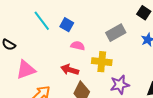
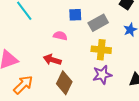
blue square: (67, 25) -> (75, 15), moved, turned -32
yellow cross: (102, 62) -> (101, 50), moved

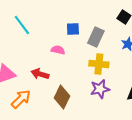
gray rectangle: (98, 23) -> (96, 37), turned -36
red arrow: (52, 60) -> (40, 74), moved

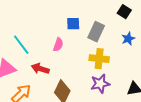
cyan line: (22, 25) -> (21, 45), moved
pink semicircle: (58, 50) -> (58, 45), turned 96

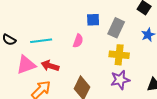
cyan line: (21, 45) -> (41, 41), turned -60
red arrow: (40, 69) -> (50, 66), moved

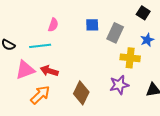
pink semicircle: (78, 41) -> (53, 25), moved
yellow cross: (119, 55) -> (130, 58), moved

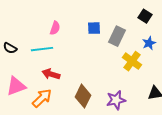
yellow cross: (130, 58) -> (132, 61), turned 30
pink triangle: (25, 70) -> (16, 86), moved
purple star: (119, 85) -> (116, 100), moved

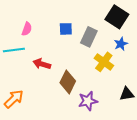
black square: (145, 16) -> (117, 17), size x1.6
red arrow: (51, 74) -> (42, 64), moved
brown diamond: (83, 96) -> (68, 82), moved

